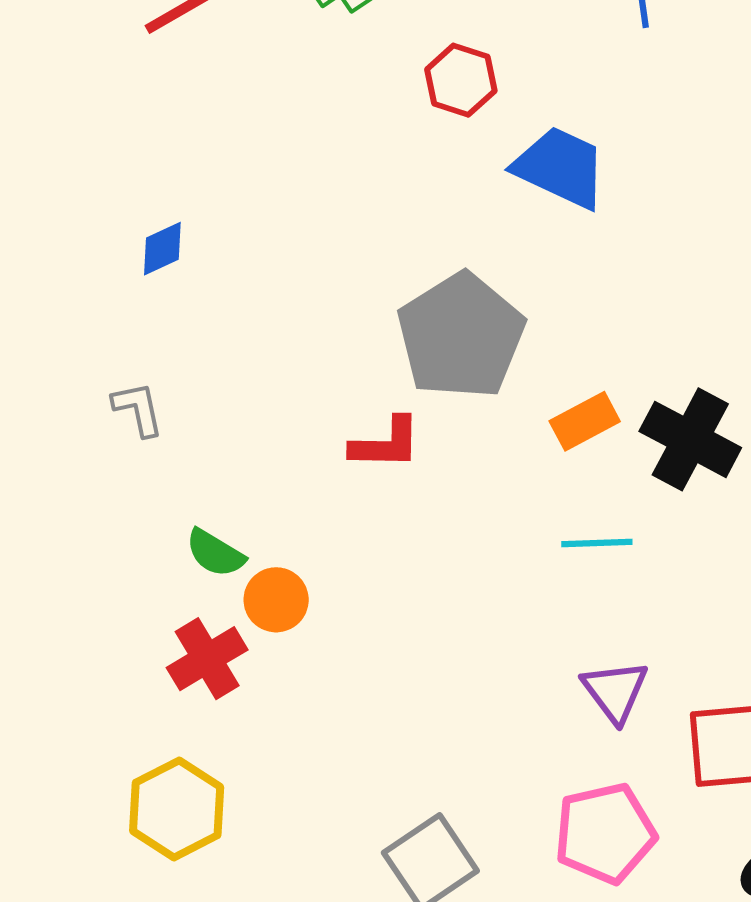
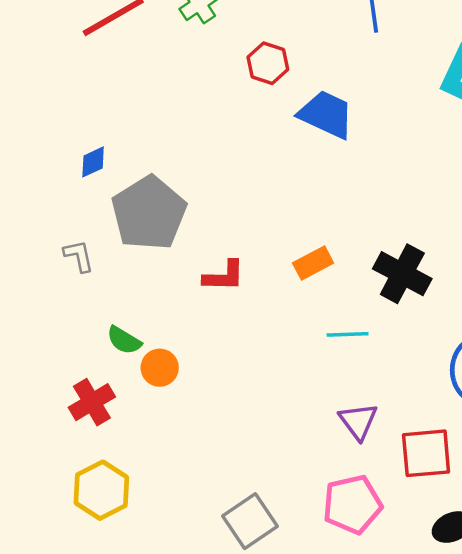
gray pentagon: (461, 336) -> (149, 213), moved
orange rectangle: (585, 421) -> (313, 263), moved
red cross: (207, 659) -> (92, 402), moved

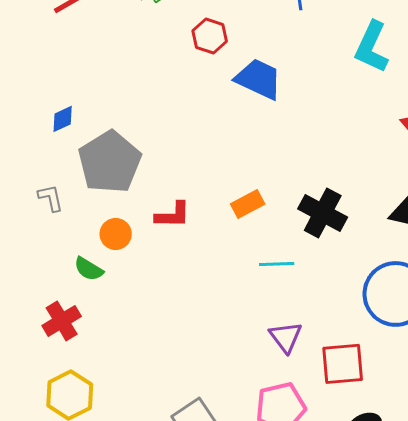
orange circle: (160, 368) -> (116, 234), moved

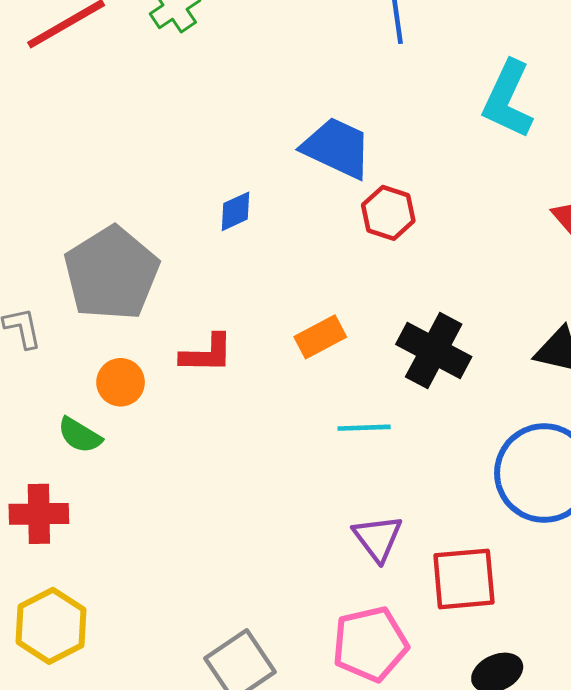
red hexagon: (210, 36) -> (388, 213), moved
blue diamond: (63, 119) -> (236, 211), moved
red cross: (62, 321) -> (39, 514), turned 30

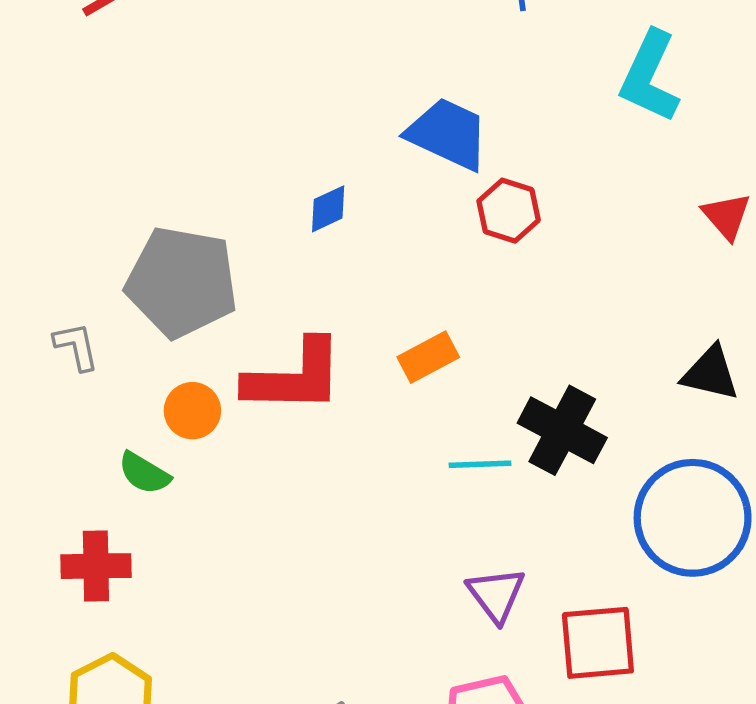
gray pentagon: (111, 273) -> (182, 282), turned -30
black cross: (434, 351) -> (562, 430), moved
red L-shape: (207, 354) -> (294, 377), size x1.6

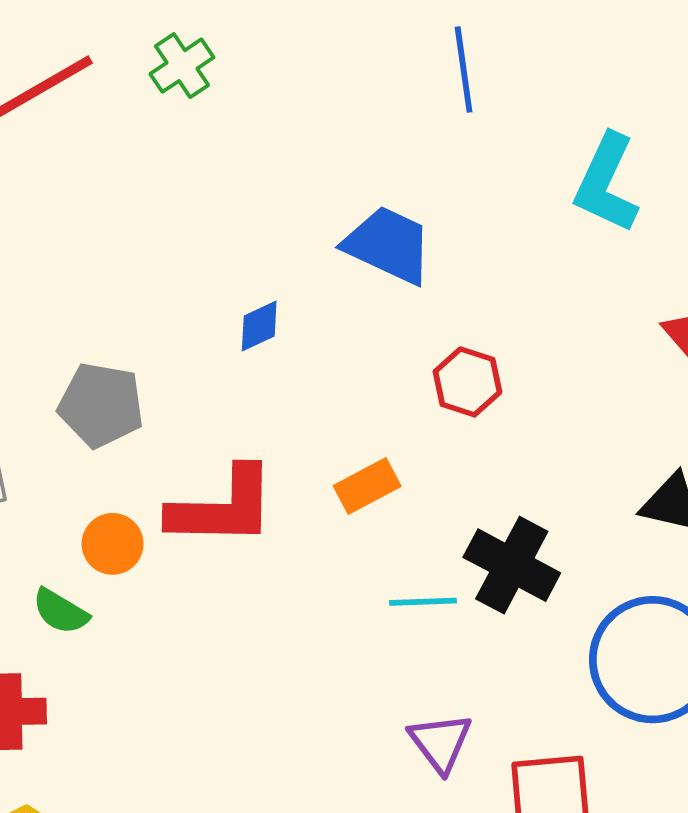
red hexagon: (509, 211) -> (467, 382), moved
gray pentagon: (182, 282) -> (101, 405), size x0.7

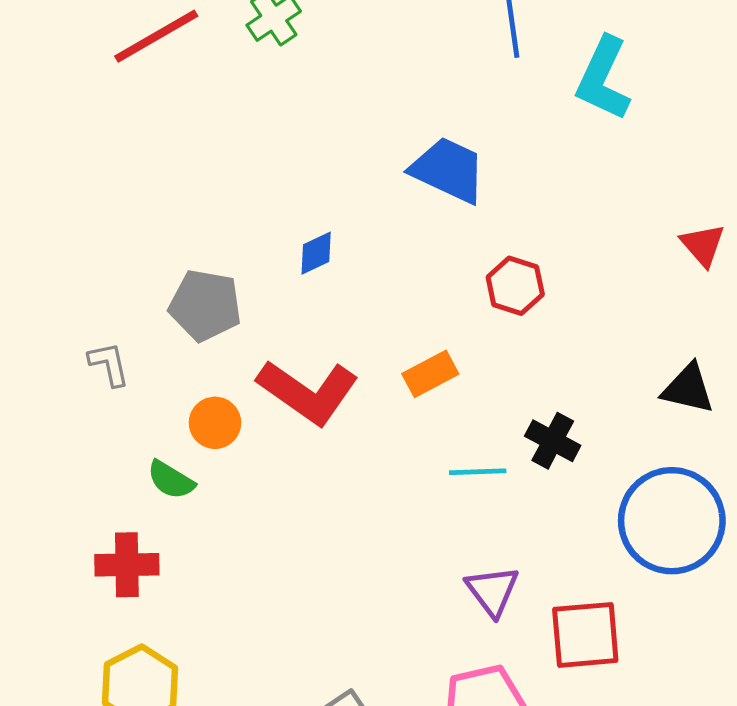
cyan L-shape: (606, 183) -> (603, 79), moved
blue diamond: (259, 326) -> (316, 253), moved
red L-shape: (222, 507) -> (308, 392), turned 34
black cross: (512, 565) -> (553, 441), size x0.7

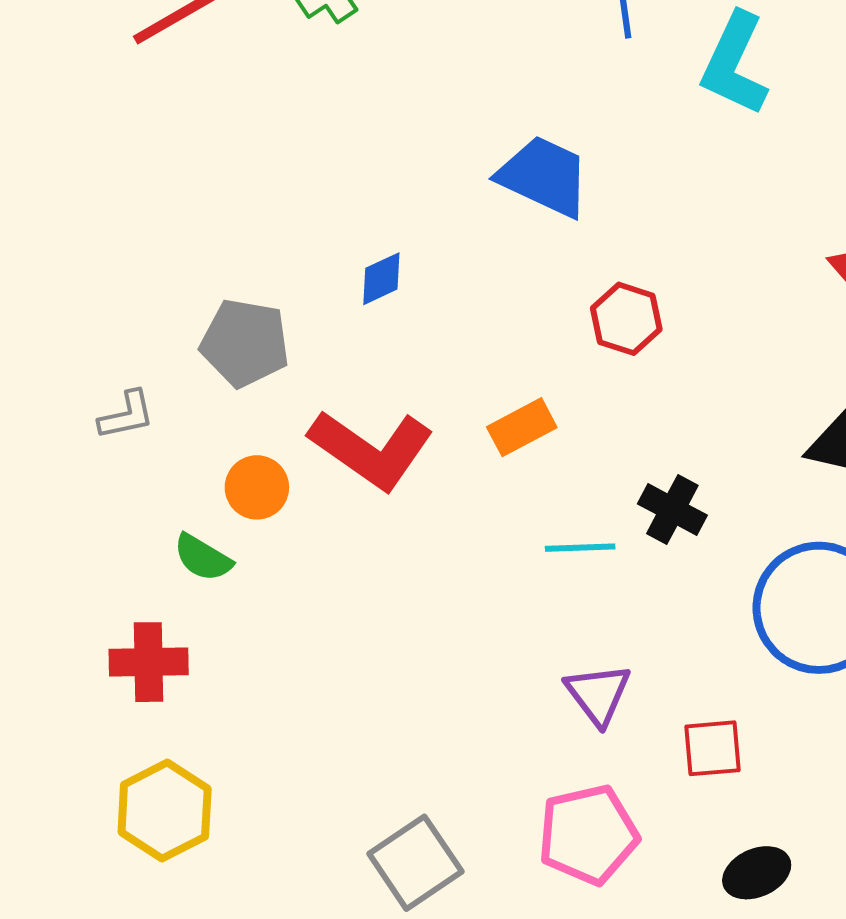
gray L-shape: (109, 364) -> (126, 415), turned 90
red square: (585, 635) -> (713, 748), size x0.7

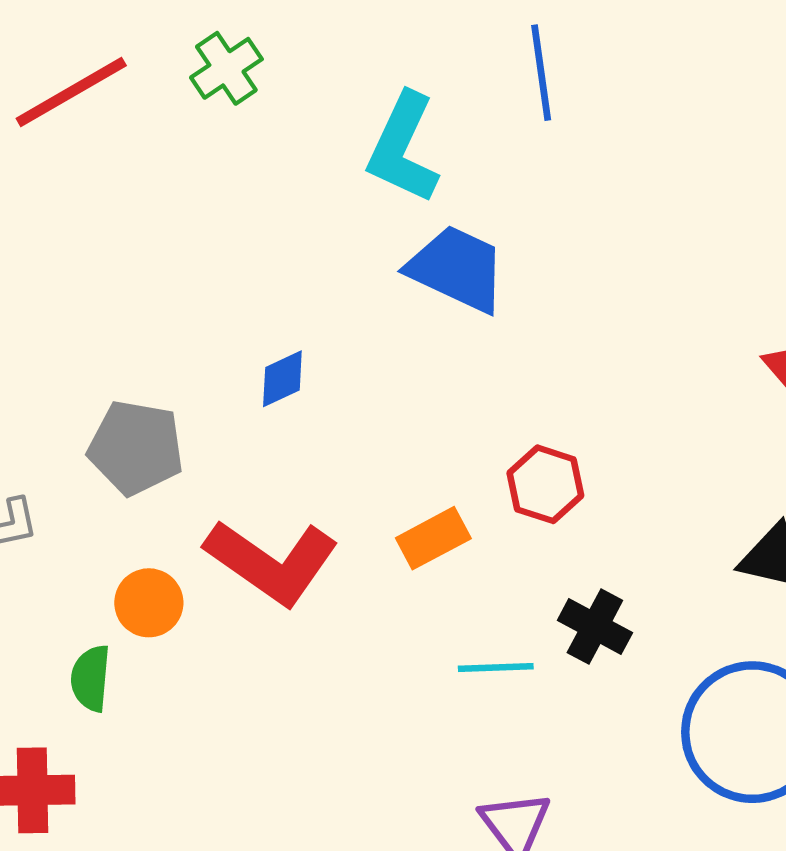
cyan L-shape: (735, 64) -> (403, 148), moved
red hexagon: (626, 319) -> (545, 484), moved
green semicircle: (203, 558) -> (91, 678), turned 64

